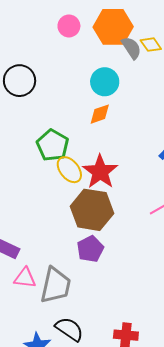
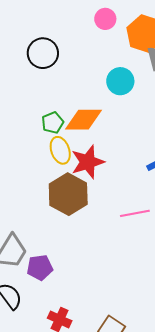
orange diamond: (100, 114) -> (84, 120), moved, size x1.6
green pentagon: (53, 145) -> (53, 123), size x0.7
purple pentagon: (90, 249) -> (40, 268), moved

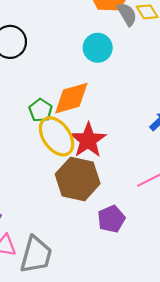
yellow ellipse: (60, 150) -> (57, 136), size x1.4
purple pentagon: (40, 268) -> (111, 219), moved

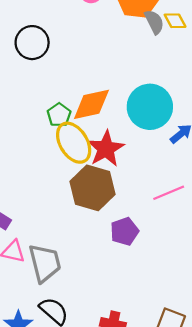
cyan circle: (98, 48) -> (150, 107), moved, size x1.5
gray trapezoid: (36, 255) -> (45, 263), turned -33

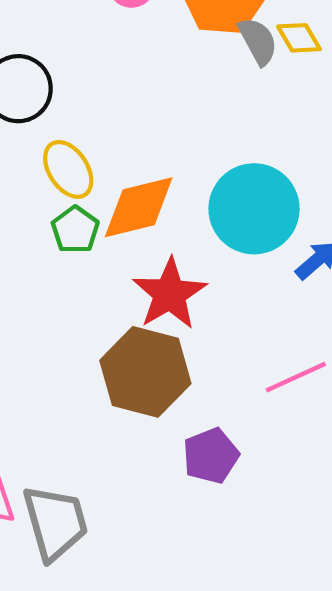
yellow ellipse: (74, 143) -> (68, 169), moved, size x0.7

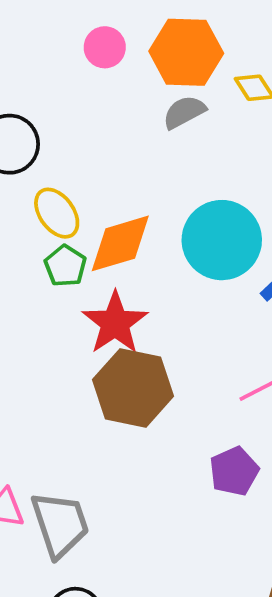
gray semicircle: (258, 41) -> (184, 112), moved, turned -87
red star: (170, 294) -> (115, 323), moved
purple pentagon: (211, 456) -> (234, 471), moved

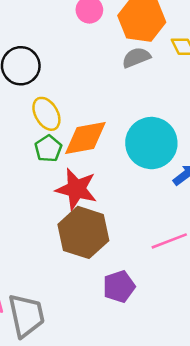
red star: (115, 323) -> (76, 189), turned -30
purple pentagon: (234, 471) -> (119, 287), moved

